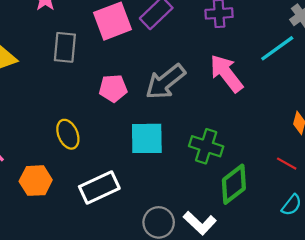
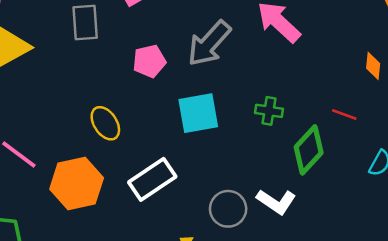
green cross: (206, 146) -> (269, 111), size x0.7
red line: (287, 164) -> (344, 115), moved
orange hexagon: (36, 181) -> (77, 184), size x1.4

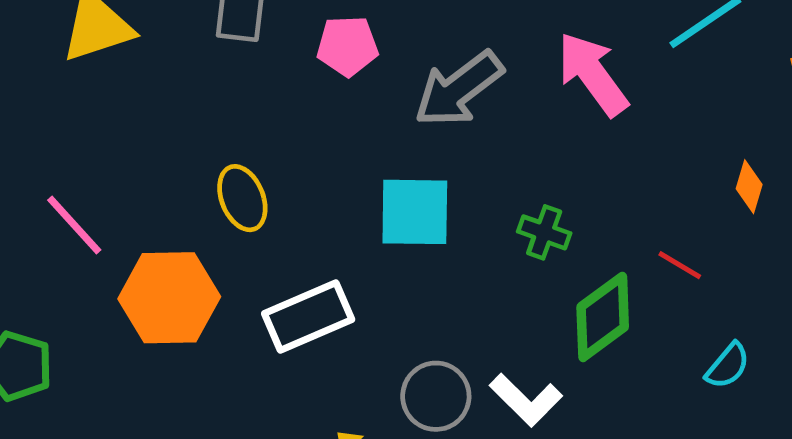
pink pentagon: (149, 61) -> (347, 46), moved

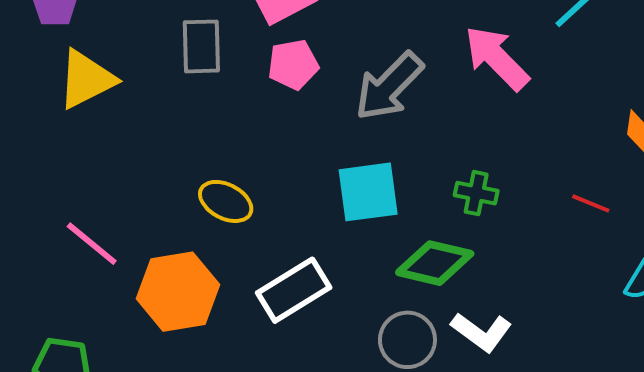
yellow ellipse: (242, 198) -> (226, 201), turned -32
green diamond: (603, 317) -> (435, 263), moved, turned 58

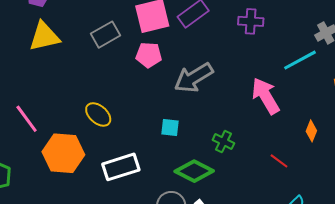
gray rectangle: (201, 46) -> (106, 35), turned 48
pink arrow: (497, 58) -> (266, 96), moved
cyan square: (368, 192) -> (170, 128), size x0.6

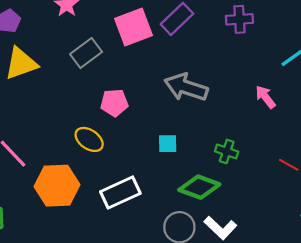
pink pentagon: (149, 55) -> (114, 103), moved
gray arrow: (194, 78) -> (186, 87), turned 57
pink arrow: (266, 96) -> (265, 97), size x0.6

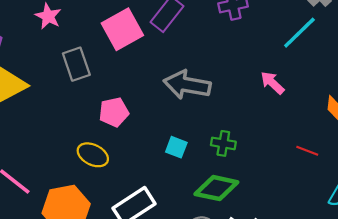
gray rectangle: (86, 53) -> (76, 64), turned -64
cyan square: (168, 144) -> (176, 147), turned 30
green cross: (227, 151) -> (223, 143), moved

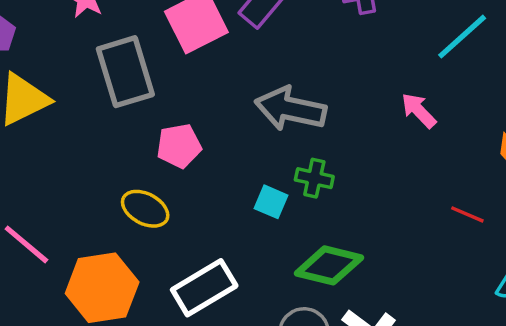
gray rectangle: (76, 64) -> (125, 72), size x1.4
green cross: (223, 143) -> (314, 178), moved

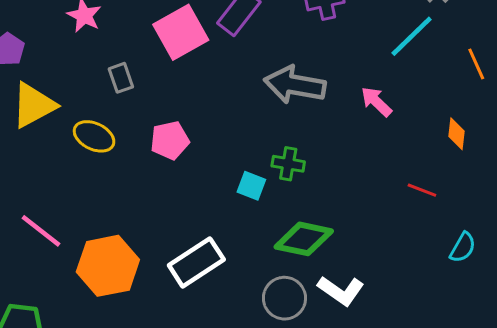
gray rectangle: (125, 72) -> (121, 78), size x0.5
gray arrow: (291, 109) -> (295, 85), moved
yellow ellipse: (145, 209) -> (94, 136), moved

